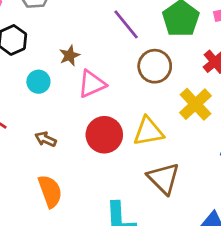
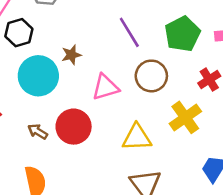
cyan circle: (38, 82) -> (38, 76), size x1.8
pink triangle: (92, 84) -> (105, 87), moved
red circle: (104, 135) -> (74, 127), moved

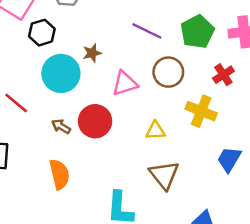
purple line: (129, 32) -> (147, 31), turned -32
yellow cross: (185, 117) -> (201, 111), turned -32
yellow triangle: (137, 137) -> (155, 131), size x0.7

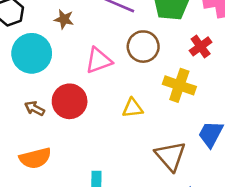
brown star: (92, 53) -> (64, 19), moved, turned 30
orange semicircle: (59, 174) -> (35, 158), turned 92
brown triangle: (164, 175) -> (171, 156), moved

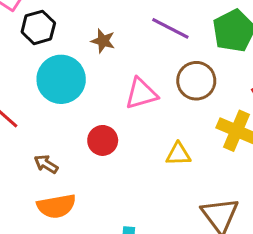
red circle: (70, 101) -> (103, 140), size x0.7
brown arrow: (34, 108) -> (46, 164), moved

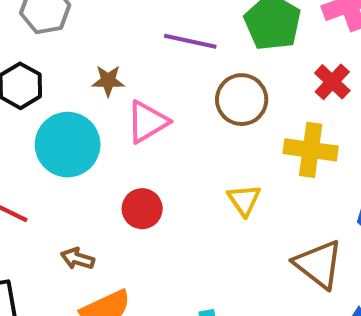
pink triangle: (141, 94) -> (147, 122), moved
yellow triangle: (178, 154) -> (244, 200), turned -48

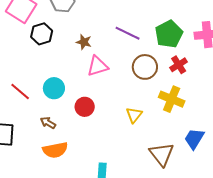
red cross: (332, 82) -> (179, 65), moved
cyan circle: (68, 145) -> (54, 88), moved, size x0.7

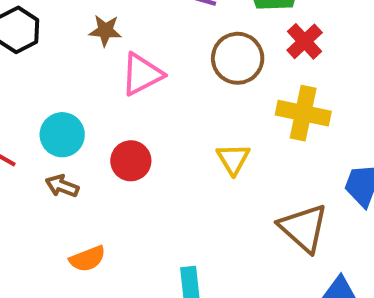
brown arrow: (48, 123) -> (62, 186), moved
orange semicircle: (55, 150) -> (87, 259), size x0.7

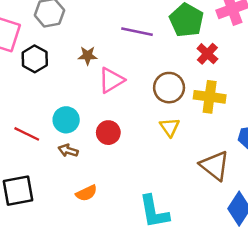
brown circle: (238, 58) -> (169, 88), moved

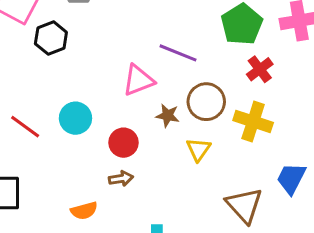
purple line: (137, 32) -> (178, 53), moved
brown star: (88, 56) -> (168, 116), moved
brown arrow: (68, 151) -> (121, 179), moved, turned 144

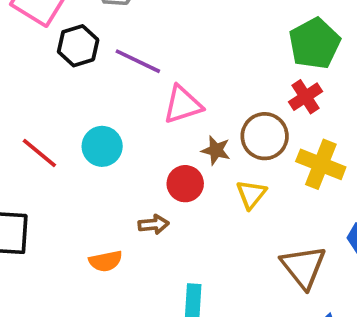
purple line: (178, 53) -> (138, 61), moved
red cross: (260, 69) -> (305, 97), moved
red circle: (123, 143) -> (185, 184), moved

